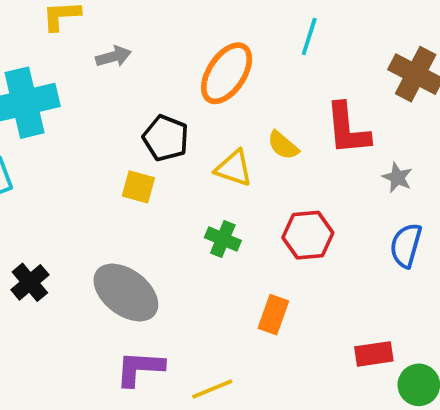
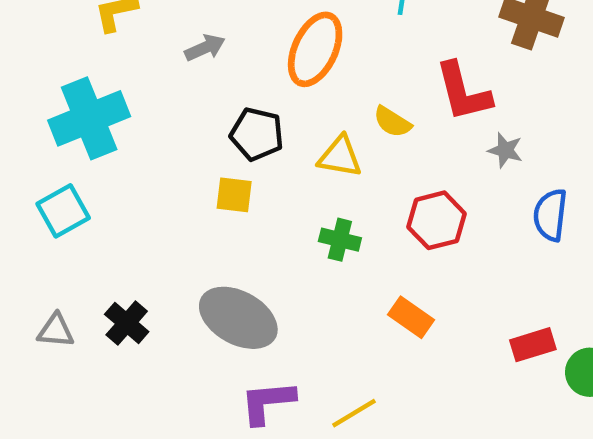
gray arrow: (113, 57) -> (205, 48), moved
gray star: (397, 177) -> (505, 150), moved
orange rectangle: (273, 315) -> (411, 317), turned -66

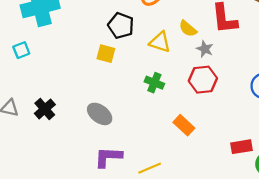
gray star: (505, 150) -> (205, 49), moved
cyan square: (63, 211) -> (21, 50), size x0.7
gray ellipse: (238, 318) -> (100, 114), size x0.7

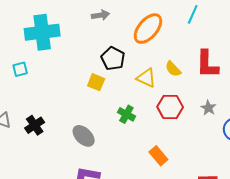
gray star: (205, 49) -> (208, 108), moved
red hexagon: (203, 80) -> (170, 107), moved
green cross: (154, 83) -> (126, 114), moved

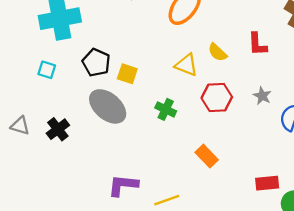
black pentagon: (113, 59) -> (96, 63), moved
red L-shape: (207, 64) -> (257, 44), size x0.7
cyan square: (20, 69) -> (47, 70), moved, turned 35
gray ellipse: (84, 136) -> (108, 106), moved, size x1.4

